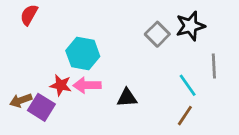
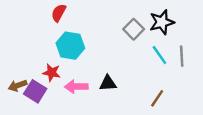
red semicircle: (29, 15) -> (59, 13), moved
pink arrow: (87, 85) -> (76, 87), moved
cyan line: (188, 85) -> (159, 55), moved

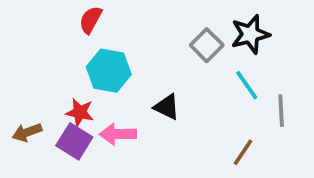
gray line: (182, 56) -> (281, 111), moved
black triangle: (108, 83) -> (167, 107), moved, turned 30
purple square: (35, 91) -> (74, 141), moved

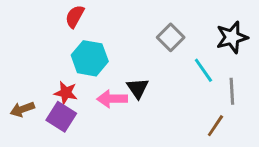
black star: (250, 34) -> (232, 37), moved
black triangle: (167, 107) -> (138, 88), turned 30
pink arrow: (118, 134) -> (112, 99), moved
brown line: (243, 152) -> (215, 126), moved

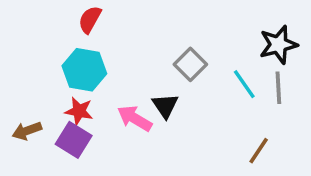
gray square: (171, 37) -> (190, 64), moved
cyan hexagon: (90, 58) -> (84, 70), moved
gray line: (232, 91) -> (278, 88), moved
pink arrow: (112, 99) -> (135, 118), turned 32

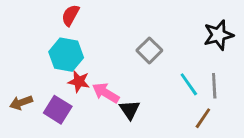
cyan line: (244, 84) -> (189, 84), moved
gray line: (278, 88) -> (214, 86), moved
black triangle: (165, 106) -> (130, 110), moved
red star: (79, 111) -> (79, 81), moved

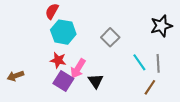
cyan hexagon: (66, 55) -> (63, 32), moved
pink arrow: (106, 93) -> (78, 69), turned -90
purple square: (58, 110) -> (63, 81), moved

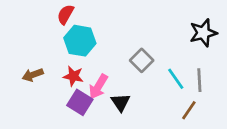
gray square: (110, 37) -> (142, 60), moved
brown arrow: (15, 76) -> (33, 75), moved

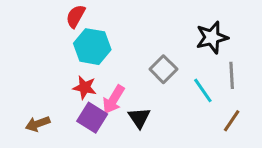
black star: (203, 33) -> (212, 37), moved
brown arrow: (33, 75) -> (38, 124), moved
gray line: (199, 80) -> (232, 75), moved
brown line: (189, 110) -> (232, 121), moved

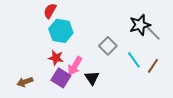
gray line: (232, 75) -> (153, 33), moved, turned -42
brown line: (232, 121) -> (153, 66), moved

